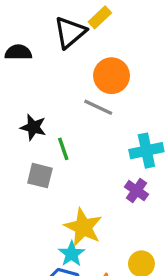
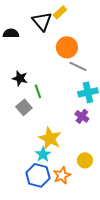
black triangle: (70, 32) -> (42, 21), turned -30
gray line: (98, 107) -> (78, 66), moved
gray square: (40, 176) -> (24, 107), turned 35

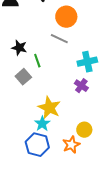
gray line: (78, 66) -> (59, 39), moved
orange star: (62, 175) -> (71, 145), moved

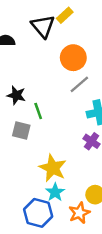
gray line: (59, 39) -> (79, 84), moved, turned -66
gray square: (23, 77) -> (21, 130), turned -35
cyan star: (42, 124) -> (55, 192), moved

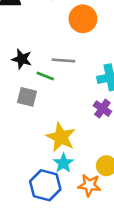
gray line: (79, 84) -> (63, 60), moved, turned 45
green line: (38, 111) -> (45, 76), turned -49
orange star: (79, 213) -> (89, 185), turned 30

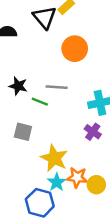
gray square: (27, 97) -> (23, 132), moved
orange star: (89, 185) -> (77, 177), moved

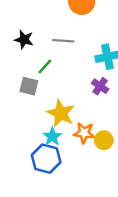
green line: (40, 102) -> (45, 67), moved, turned -70
cyan star: (57, 182) -> (52, 137), moved

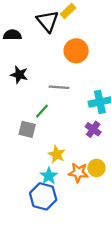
black star: (24, 40) -> (19, 75), moved
yellow star: (61, 113) -> (57, 154), size x0.7
yellow circle: (104, 140) -> (97, 168), moved

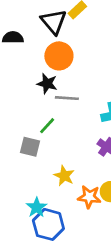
orange circle: (76, 51) -> (59, 56), moved
black star: (19, 75) -> (47, 84), moved
cyan star: (49, 176) -> (37, 207), moved

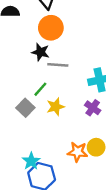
gray square: (30, 147) -> (25, 108), turned 30
yellow star: (64, 176) -> (56, 107), moved, turned 30

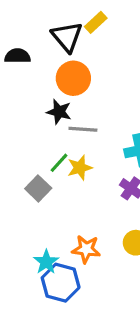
yellow star: (56, 107) -> (80, 168), moved
orange star: (78, 152) -> (86, 249), moved

